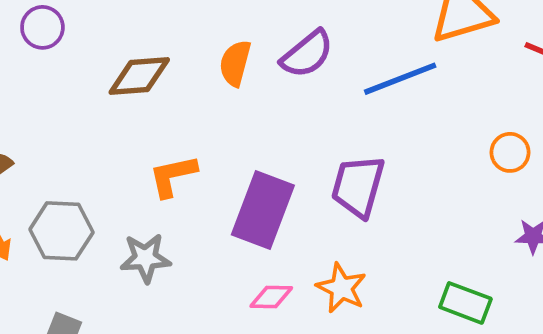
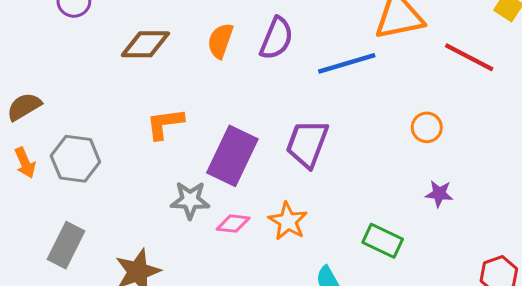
purple semicircle: (307, 54) -> (276, 38), turned -33
gray star: (145, 258) -> (190, 200), moved

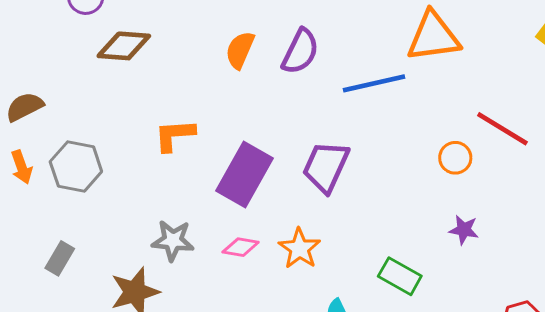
brown diamond: (145, 44) -> (124, 46), moved
red line: (469, 57) -> (502, 129), moved
gray star: (190, 200) -> (173, 241), moved
gray rectangle: (66, 245) -> (60, 258), size x0.7

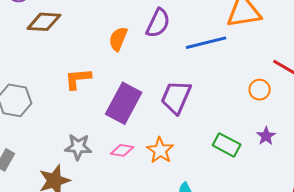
orange semicircle: (240, 50) -> (118, 39), moved
purple star: (464, 230) -> (266, 136), turned 30
green rectangle: (400, 276) -> (227, 145), moved

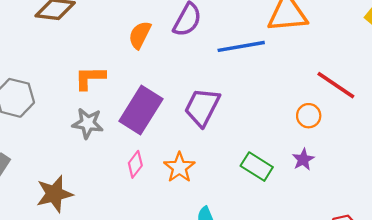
orange circle: (260, 90) -> (309, 116), moved
gray star: (78, 147) -> (88, 123), moved
pink diamond: (122, 150) -> (135, 164), turned -65

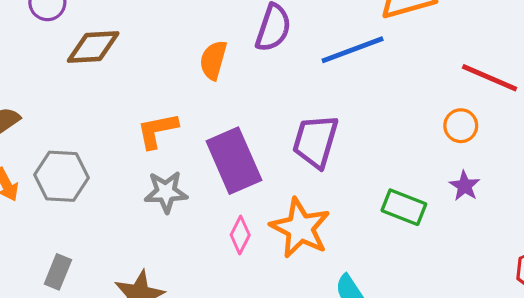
purple rectangle: (141, 110) -> (234, 161), turned -45
orange star: (179, 167) -> (300, 228), size x1.4

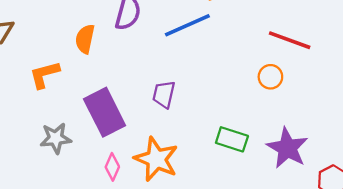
orange L-shape: (157, 130) -> (44, 75), moved
purple trapezoid: (315, 141) -> (164, 94), size x0.7
purple star: (465, 186) -> (287, 148), moved, size x1.8

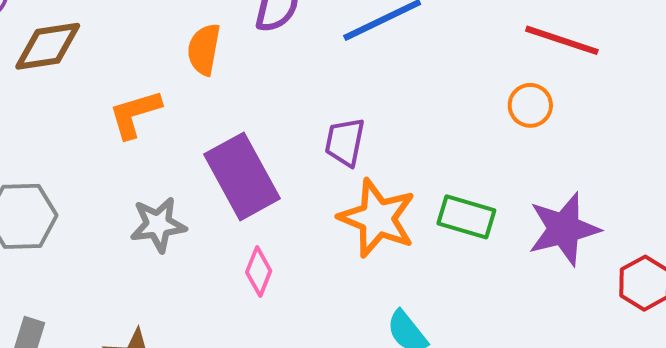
purple star: (287, 148) -> (564, 229), turned 30
orange star: (156, 159) -> (377, 218), moved

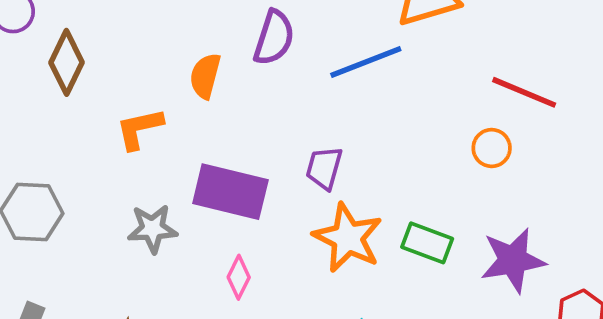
brown diamond: (48, 46) -> (66, 62), turned -60
purple rectangle: (242, 176) -> (230, 192), turned -52

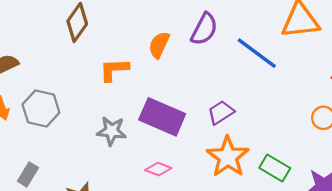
blue line: (366, 62) -> (257, 53), turned 48
purple trapezoid: (324, 168) -> (221, 112), turned 32
pink diamond: (239, 277) -> (158, 169), turned 75

